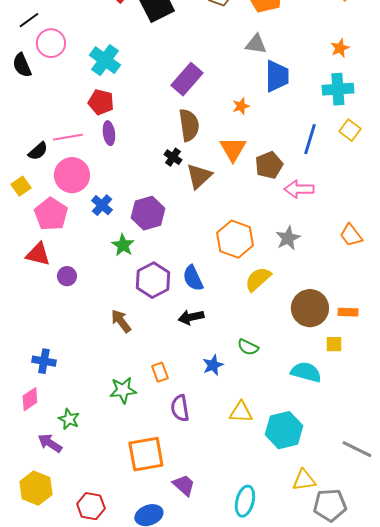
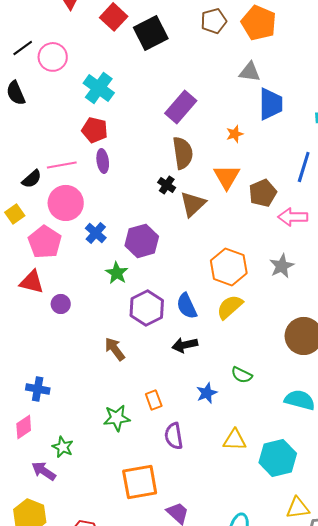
pink circle: (51, 43) -> (53, 57), moved
yellow semicircle: (258, 279) -> (230, 307), moved

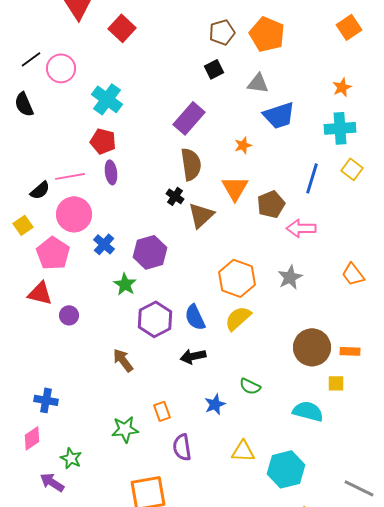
black square: (151, 33) -> (214, 69), moved, size x0.6
blue trapezoid: (271, 104) -> (279, 115), turned 72

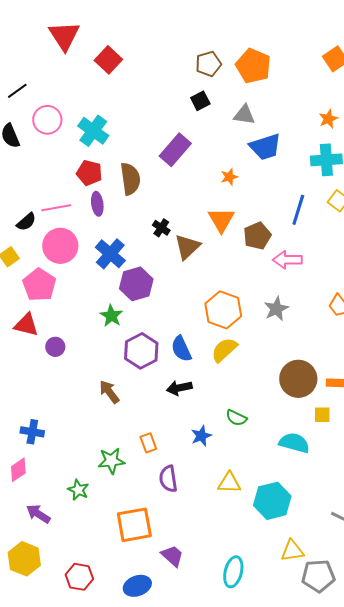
pink circle: (61, 68) -> (47, 120), moved
brown semicircle: (191, 164) -> (130, 179), moved
blue cross: (104, 244) -> (110, 254), moved, size x1.4
green star: (71, 458) -> (78, 490), moved

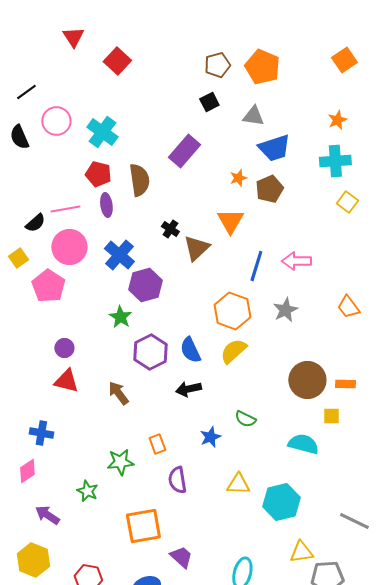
red triangle: (64, 36) -> (73, 37), size x0.7
blue line: (298, 210) -> (256, 266), moved
brown pentagon: (257, 236) -> (269, 189), moved
red triangle: (26, 325) -> (66, 381), moved

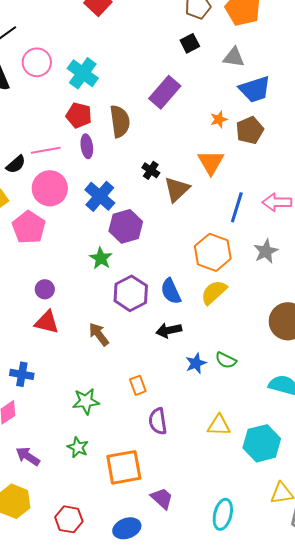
blue star: (210, 437) -> (196, 363), moved
green star: (120, 462) -> (86, 401), moved
green star: (87, 491) -> (78, 447), moved

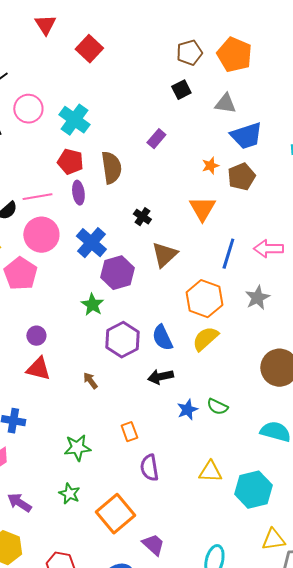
purple rectangle: (165, 92) -> (156, 139), size x0.6
brown triangle: (177, 189) -> (164, 255), moved
brown arrow: (99, 334) -> (90, 381), size x0.7
orange square: (124, 467) -> (115, 514), turned -30

